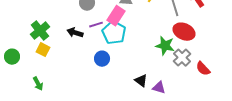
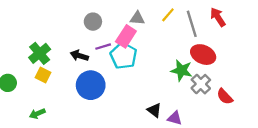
blue circle: (102, 59) -> (91, 85), moved, size x1.6
green arrow: (38, 84) -> (37, 114), turned 96

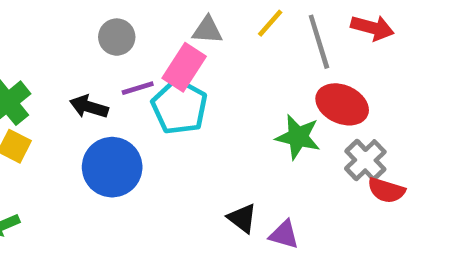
red arrow: (218, 17) -> (372, 28), turned 138
gray cross: (201, 84) -> (365, 160), moved
red semicircle: (225, 97) -> (386, 190), turned -30

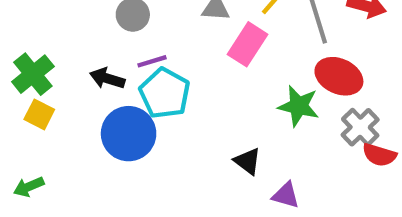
pink rectangle: (184, 67) -> (248, 44), moved
cyan pentagon: (179, 107) -> (165, 93), moved
black triangle: (242, 218) -> (248, 161), moved

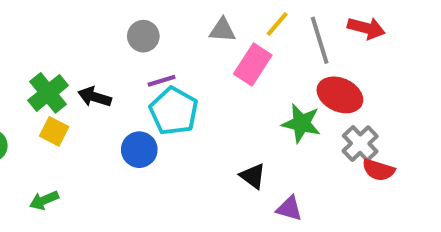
black arrow: (107, 78) -> (95, 97), moved
blue circle: (129, 134) -> (139, 150), size x0.7

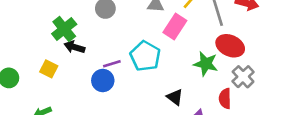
purple line: (162, 81) -> (112, 64), moved
green cross: (48, 93) -> (64, 29), moved
cyan pentagon: (174, 111) -> (145, 56), moved
red semicircle: (378, 170) -> (225, 99), moved, turned 72

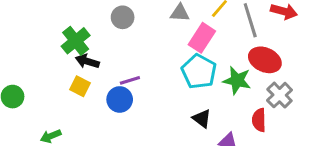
cyan pentagon: (145, 56) -> (199, 72), moved
yellow square: (49, 69) -> (80, 86), moved

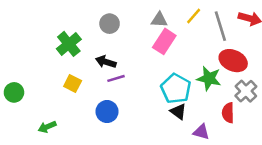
pink rectangle: (202, 38) -> (164, 41), moved
black arrow: (87, 61) -> (106, 62), moved
cyan pentagon: (199, 72) -> (176, 89), moved
blue circle: (120, 99) -> (107, 112), moved

